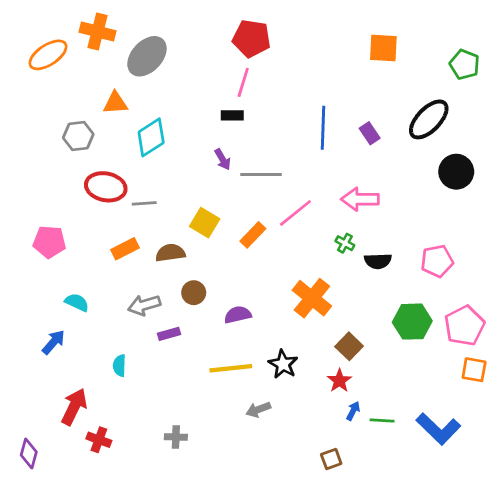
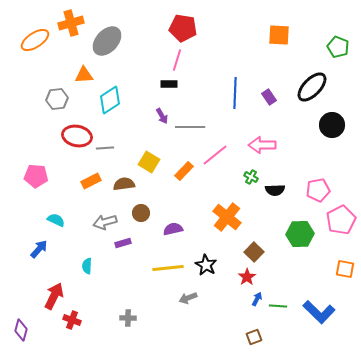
orange cross: (97, 32) -> (71, 23), turned -30
pink pentagon: (464, 326) -> (341, 220), moved
brown square: (331, 459) -> (254, 337), moved

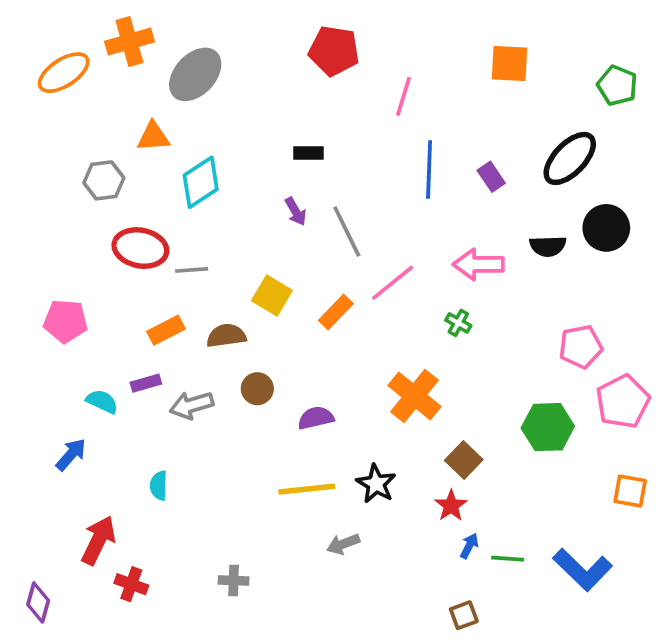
pink line: (177, 60) -> (403, 96), moved
gray line: (190, 127) -> (347, 232), turned 64
black semicircle: (275, 190) -> (548, 246), moved
purple rectangle: (123, 243) -> (146, 383), moved

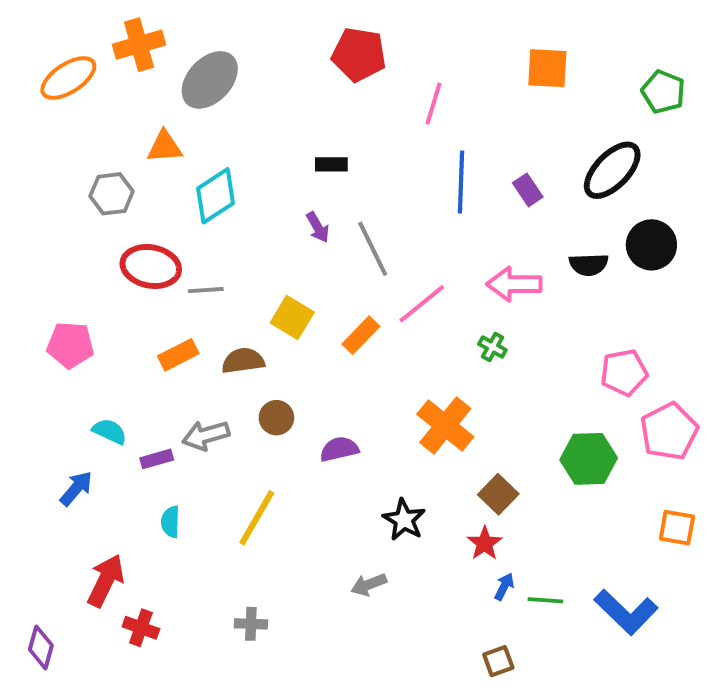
purple rectangle: (146, 383) -> (157, 459), moved
yellow line: (307, 489) -> (257, 518), moved, turned -54

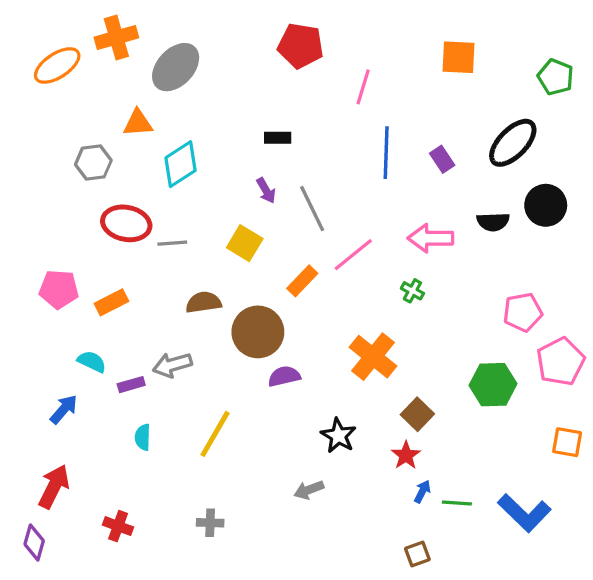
yellow square: (292, 318) -> (245, 243), moved
orange rectangle: (178, 355) -> (111, 302), moved
brown circle: (276, 418) -> (258, 332), moved, size x1.8
red arrow: (106, 581) -> (54, 487), moved

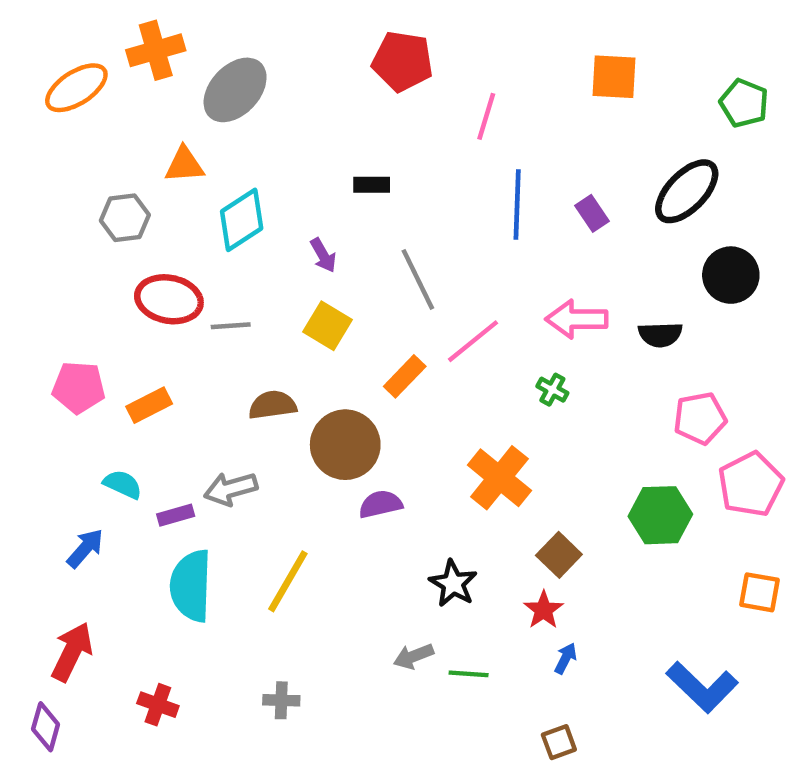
purple arrow: (266, 190) -> (323, 255), moved
black semicircle: (493, 222) -> (660, 335), moved
cyan semicircle: (143, 437) -> (191, 586), size x2.0
green line: (457, 503) -> (469, 674), moved

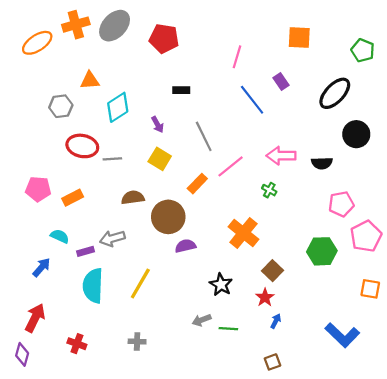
red pentagon: (403, 61) -> (164, 39), moved
gray ellipse: (235, 90) -> (115, 26), moved
blue line: (517, 205) -> (252, 100), turned -40
purple rectangle: (592, 213) -> (281, 82), moved

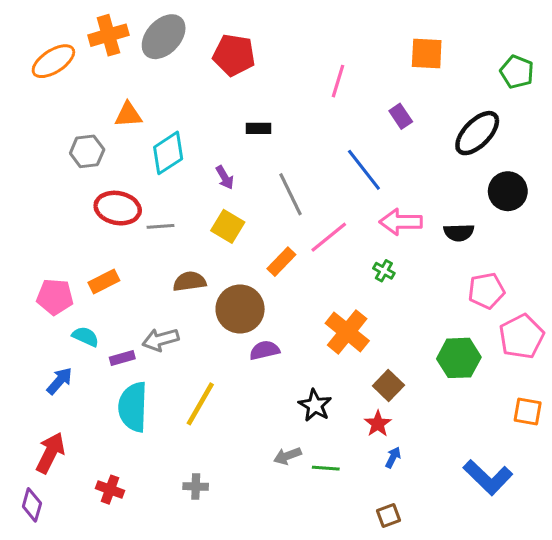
blue line: (252, 100) -> (364, 170), moved
pink pentagon: (38, 189) -> (55, 297), moved

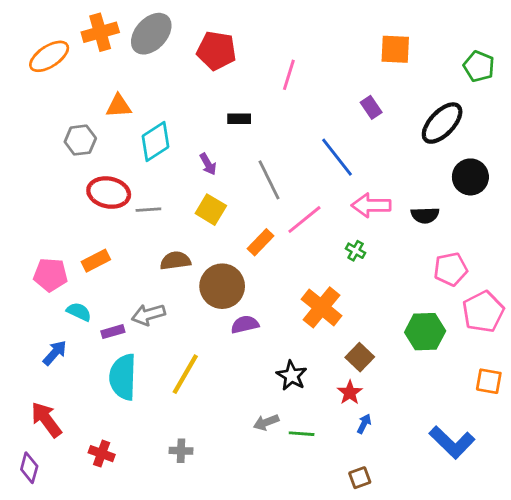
pink line: (338, 81) -> (289, 75), moved
red arrow: (50, 453) -> (46, 420), turned -63

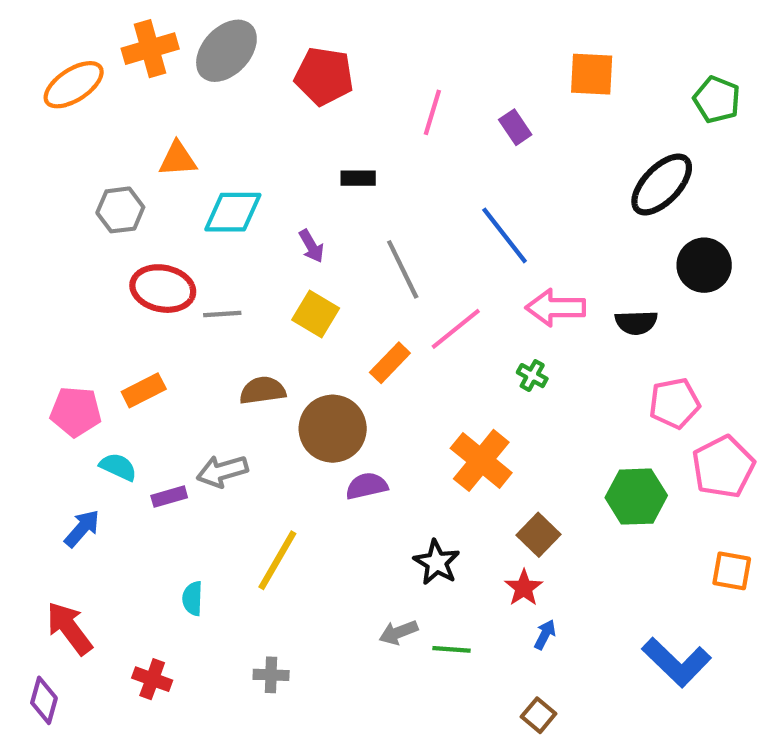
purple rectangle: (371, 107) -> (515, 127), moved
cyan diamond: (155, 141) -> (233, 212), turned 33
cyan semicircle: (123, 377) -> (193, 598), moved, size x0.5
brown square: (360, 478) -> (539, 715), turned -30

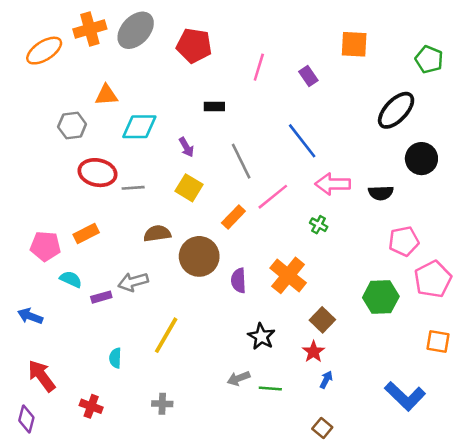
purple semicircle: (367, 486) -> (239, 281), moved, turned -80
blue arrow: (82, 528) -> (30, 316), moved, turned -110

